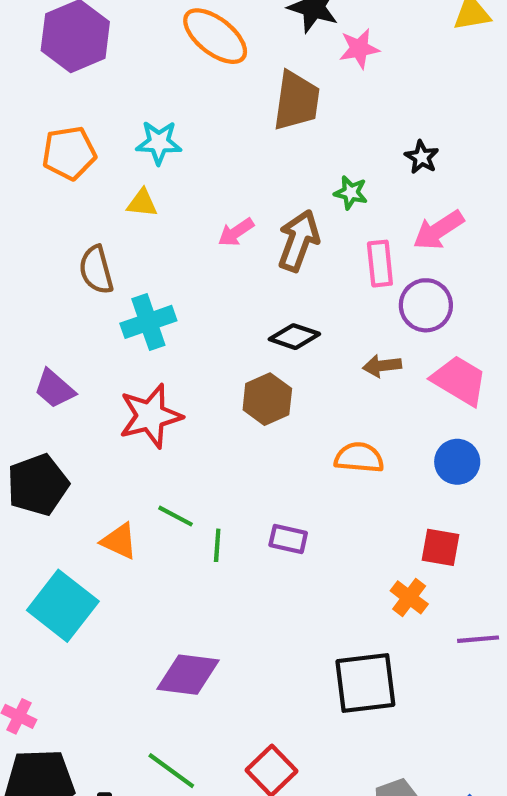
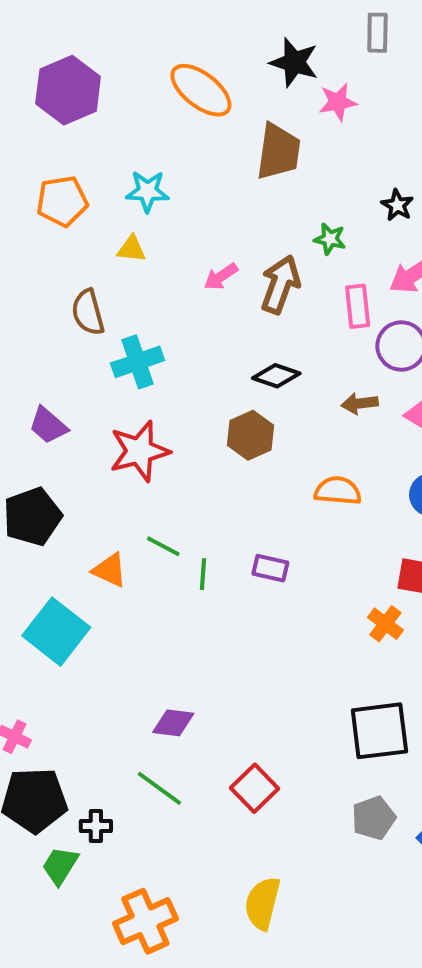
purple diamond: (188, 675) -> (173, 723), moved, size x0.7
black square: (365, 683) -> (379, 731), moved

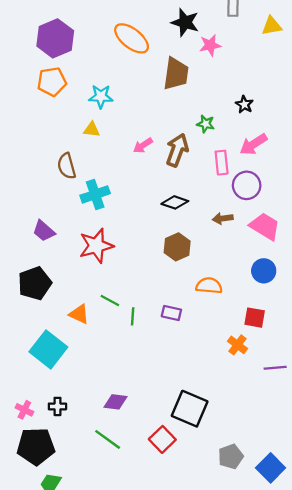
orange pentagon: (62, 201) -> (52, 82), moved
brown hexagon: (251, 435) -> (177, 247), moved
orange semicircle: (338, 491) -> (209, 286), moved
black square: (379, 731) -> (190, 409), moved, turned 30
black cross: (96, 826) -> (57, 406), moved

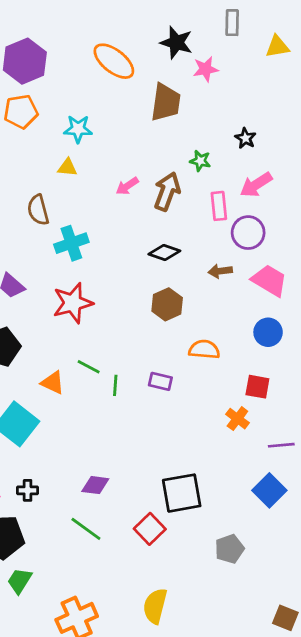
black square: (190, 409) -> (182, 493), turned -33
blue square: (271, 468) -> (269, 490), moved

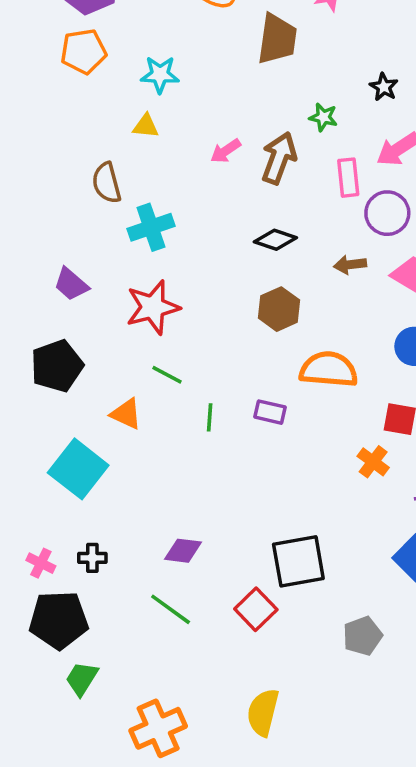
orange semicircle: (204, 350) -> (329, 369), size x1.4
green line: (89, 367) -> (167, 375), moved

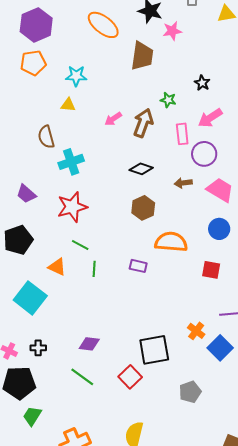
green line: (210, 417) -> (94, 269), moved
orange cross: (373, 462) -> (196, 331), moved

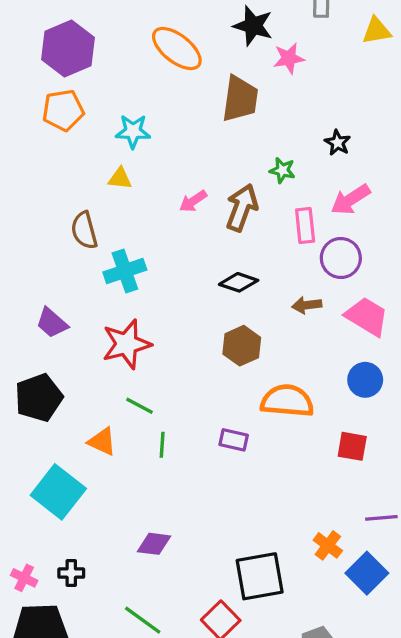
purple diamond: (89, 344) -> (154, 544), moved

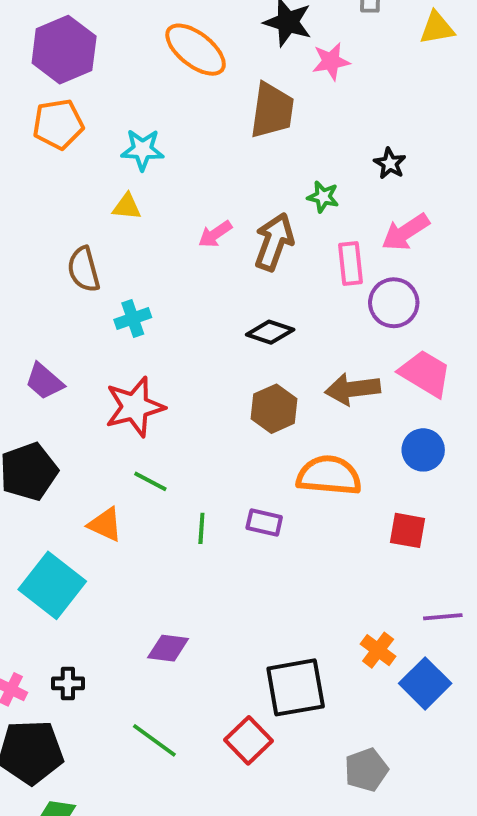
cyan cross: (125, 271) -> (133, 318), size x0.7
brown arrow: (307, 305) -> (353, 389), moved, size x1.5
green line: (162, 445) -> (201, 528), moved

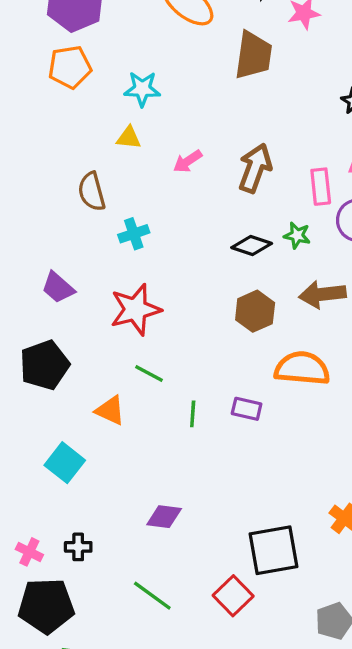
green star: (323, 197) -> (297, 235), moved
pink arrow: (215, 234) -> (188, 161), moved
cyan square: (52, 585) -> (65, 463), size x0.7

